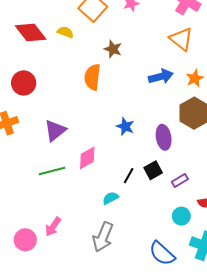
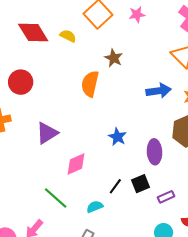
green line: (52, 171) -> (56, 198), moved, turned 50

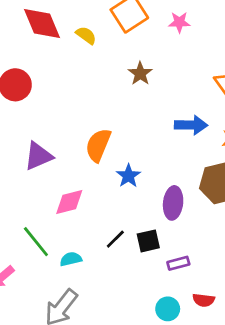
orange semicircle: (90, 84) -> (98, 145), moved
cyan semicircle: (95, 207) -> (71, 259), moved

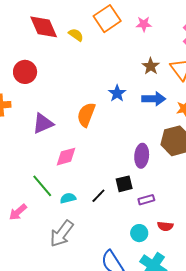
brown star: (140, 74) -> (151, 66), moved
blue star: (128, 176) -> (117, 93), moved
black line: (115, 239) -> (98, 196), moved

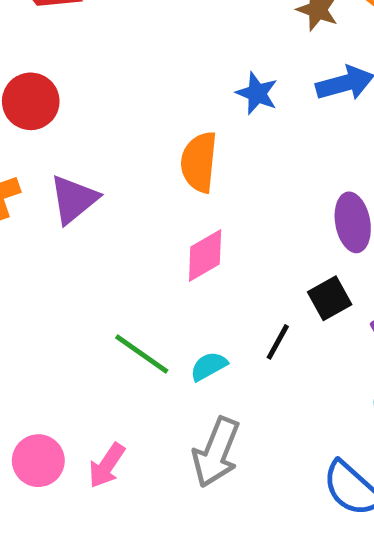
purple triangle: (43, 123) -> (74, 199), moved
pink diamond: (66, 157) -> (205, 256), moved
pink arrow: (18, 212) -> (107, 465), moved

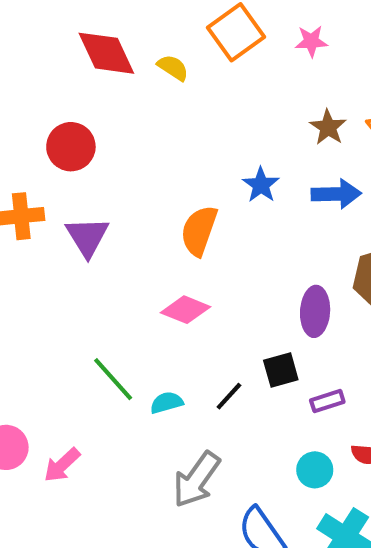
purple triangle: (74, 199) -> (87, 237), turned -36
pink diamond: (205, 256) -> (186, 310), turned 39
gray arrow: (216, 452) -> (197, 480), moved

